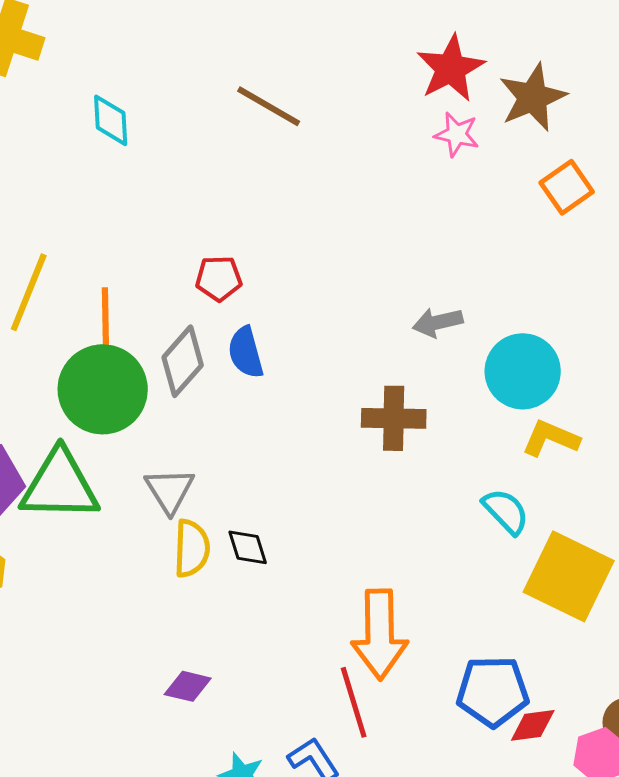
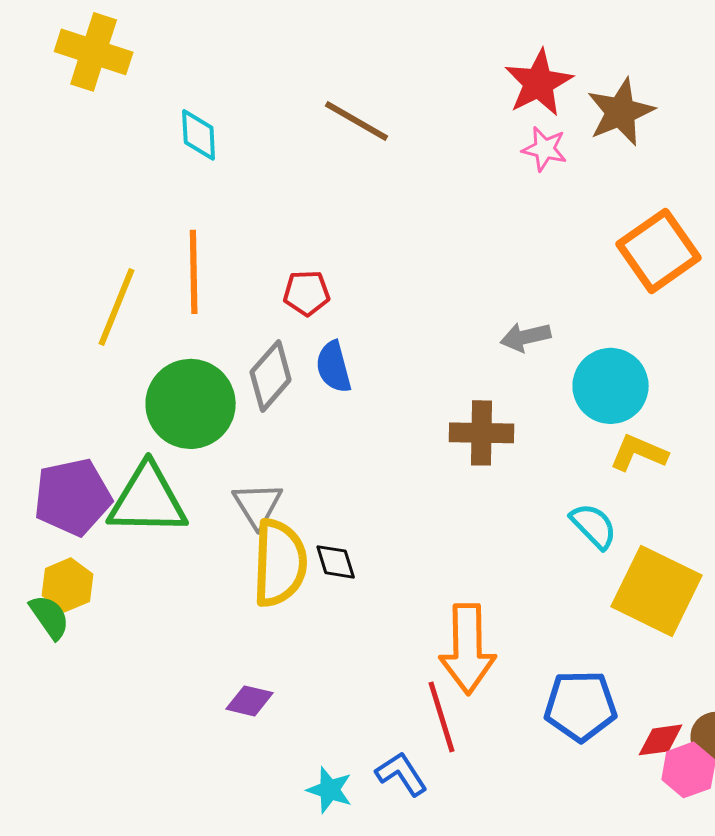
orange square: (567, 187) -> (659, 251), moved, size x1.5
orange line: (106, 329) -> (194, 272), moved
yellow semicircle: (192, 548) -> (280, 563), size x1.5
purple diamond: (188, 686) -> (250, 701), moved
red diamond: (533, 725) -> (661, 740), moved

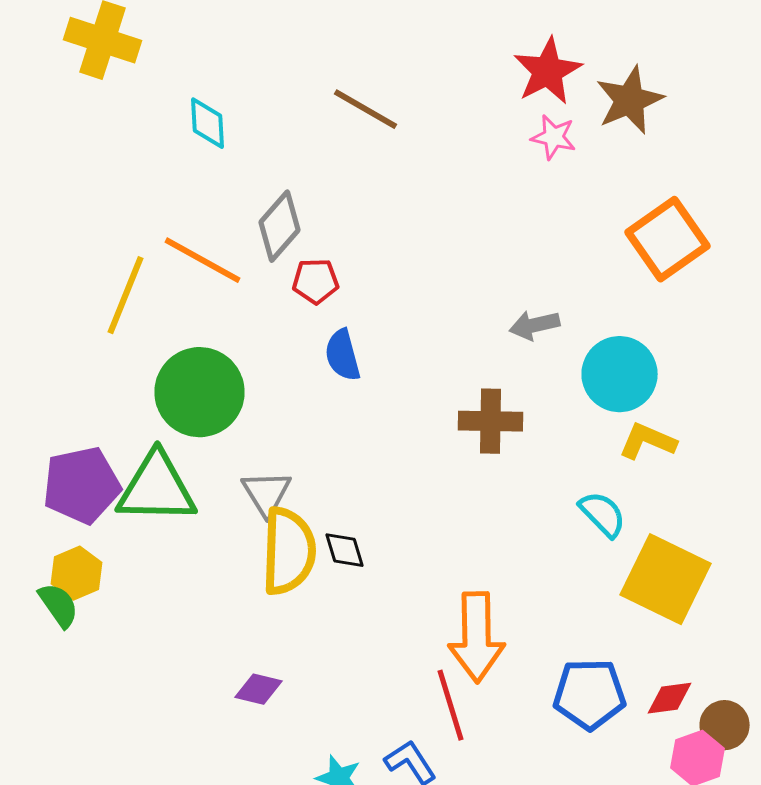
orange line: (194, 272) -> (202, 260), turned -60
gray diamond: (271, 376) -> (280, 226), moved
red diamond: (661, 740) -> (670, 698), moved

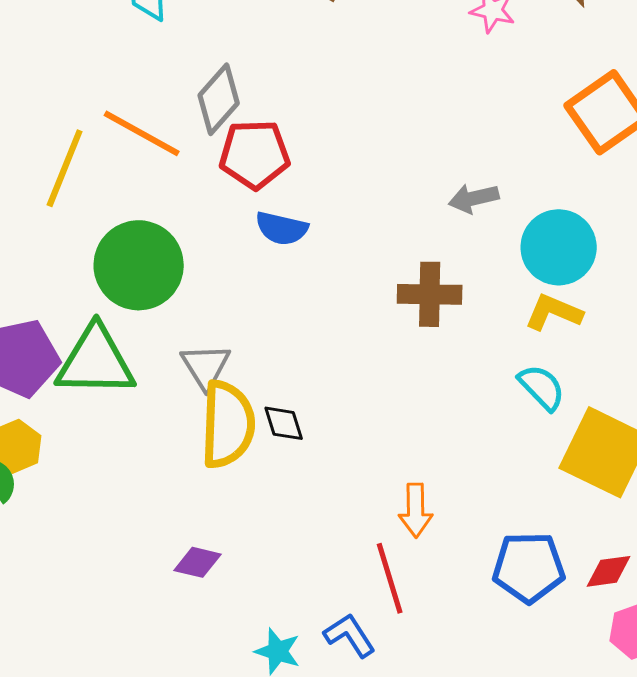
red pentagon: (316, 281) -> (255, 154), size x1.5
blue semicircle: (342, 355) -> (282, 228), turned -62
yellow L-shape: (648, 441) -> (554, 312), moved
orange arrow: (476, 637) -> (416, 510), size x0.6

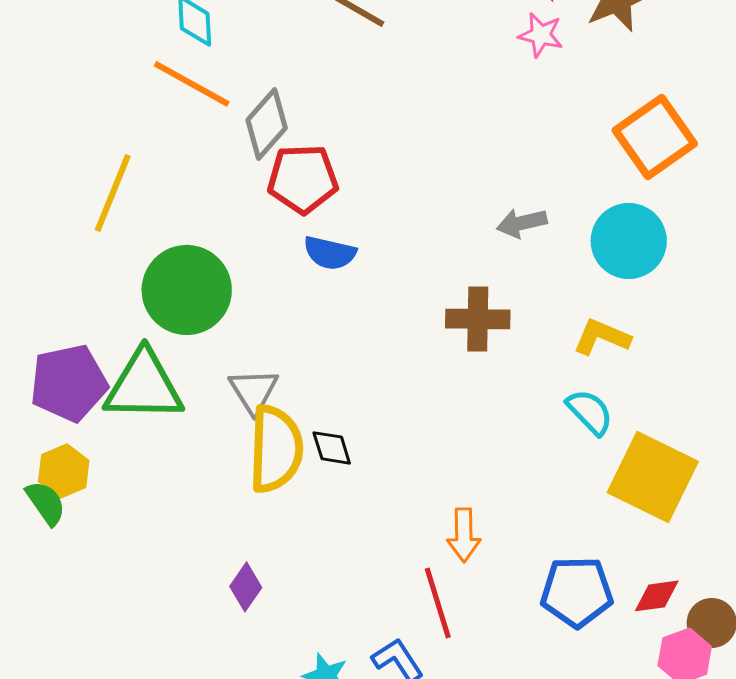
orange line: (142, 133) -> (192, 84), moved
cyan circle: (559, 247) -> (629, 241), moved
purple diamond: (198, 562) -> (246, 587), turned -69

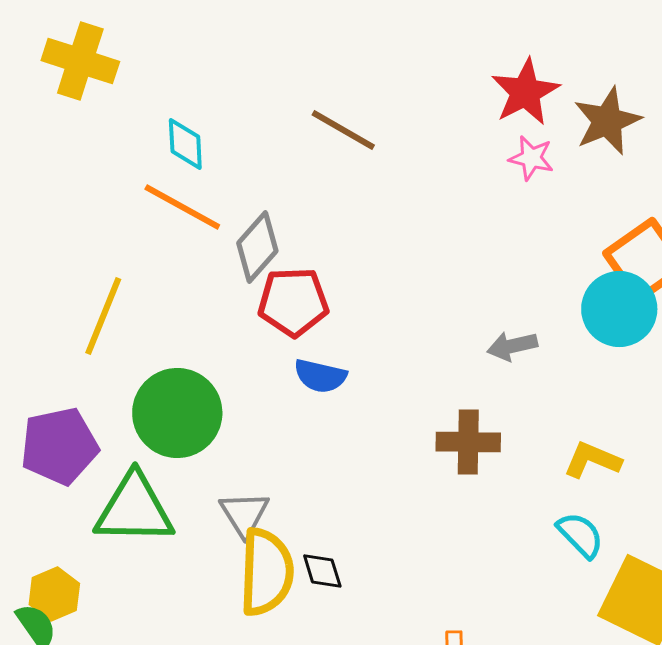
cyan circle: (629, 241) -> (619, 309), moved
purple pentagon: (69, 383) -> (59, 446), moved

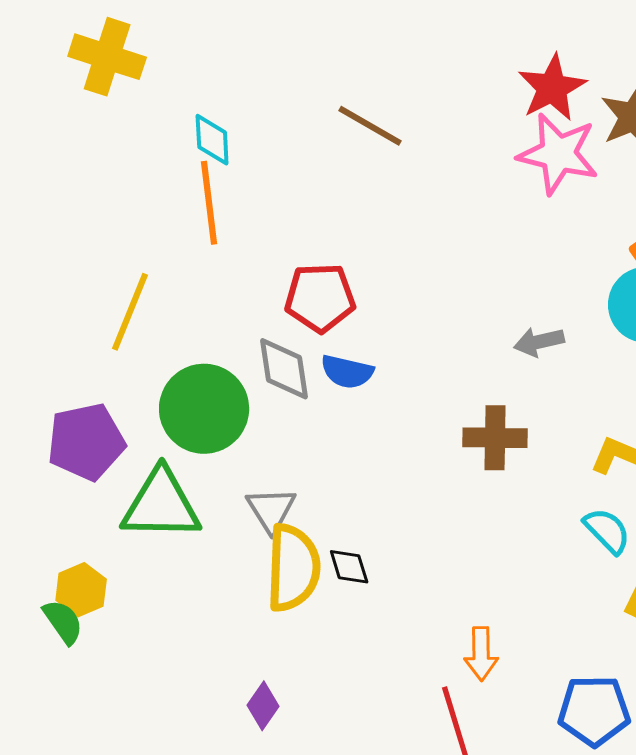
pink star: (531, 158) -> (558, 154), size x1.8
orange line: (182, 207) -> (209, 203), turned 54
gray diamond: (257, 247) -> (284, 369), moved, turned -50

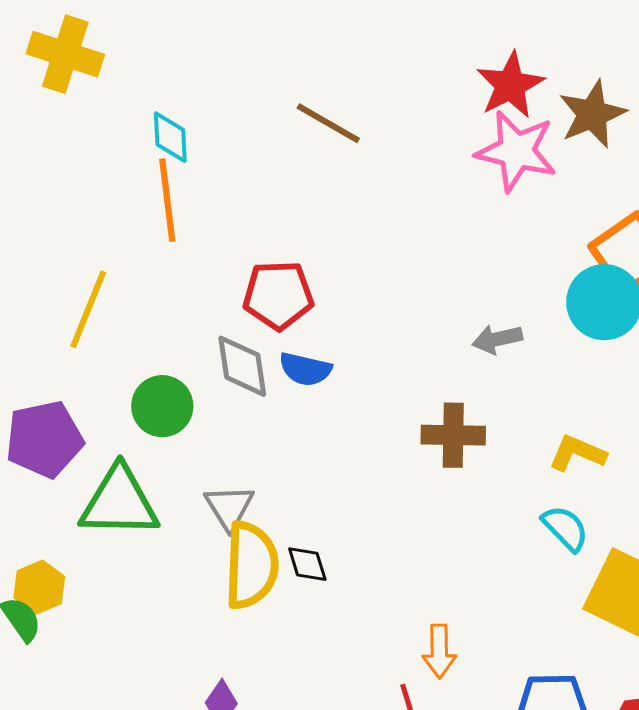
green circle: (204, 409) -> (162, 406), size x0.7

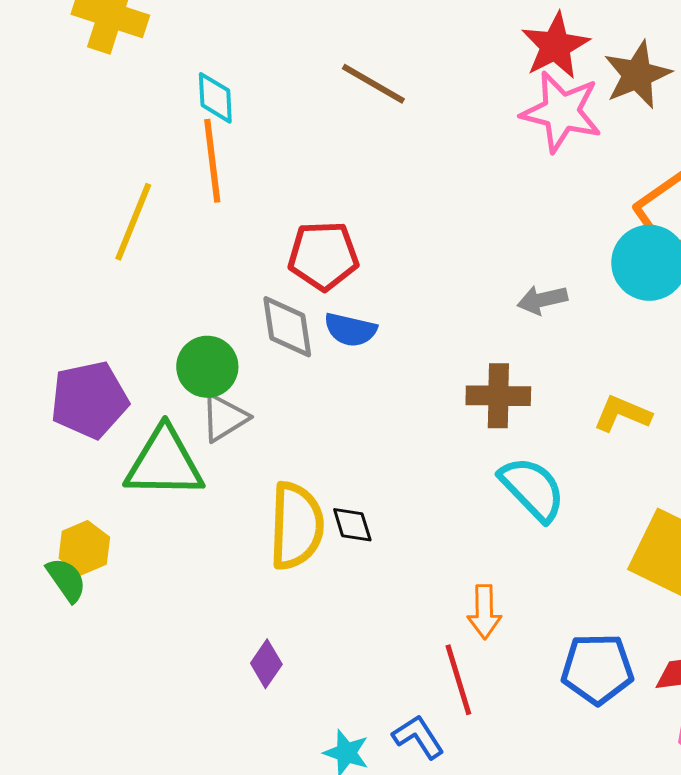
yellow line: (88, 309) -> (133, 222), moved
gray triangle: (229, 507) -> (224, 418), moved, turned 30
cyan semicircle: (565, 528) -> (532, 489), moved, size x1.4

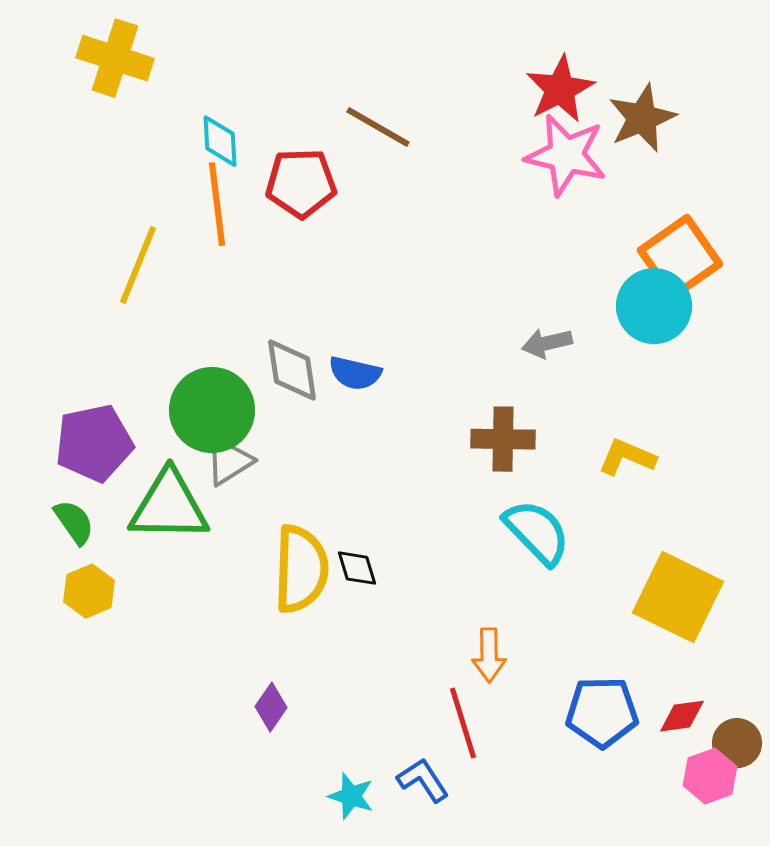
red pentagon: (323, 256) -> (301, 183), moved
green circle: (207, 367) -> (212, 410), size x1.4
green semicircle: (66, 580) -> (74, 522), moved

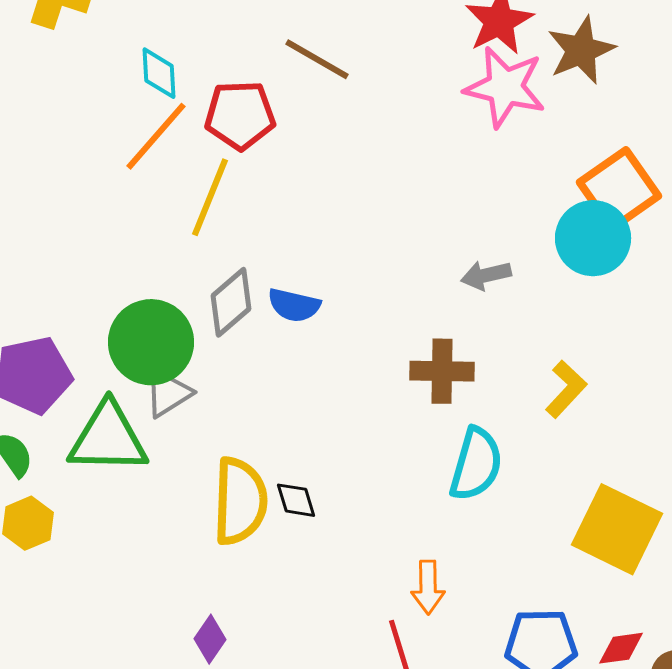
orange line: (217, 204) -> (156, 136), turned 48
yellow line: (138, 265) -> (210, 197), moved
gray diamond: (292, 370) -> (231, 302), turned 58
yellow L-shape: (627, 457) -> (566, 389), turned 110
cyan semicircle: (537, 532) -> (476, 464), turned 60

